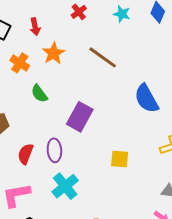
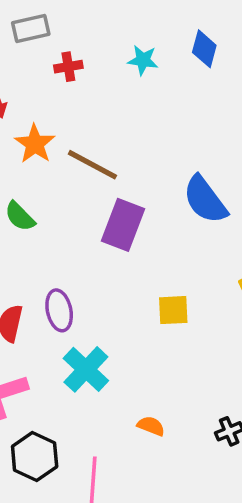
red cross: (79, 12) -> (68, 67), turned 35
brown line: (103, 57) -> (92, 165), moved
purple rectangle: (80, 117) -> (123, 225), moved

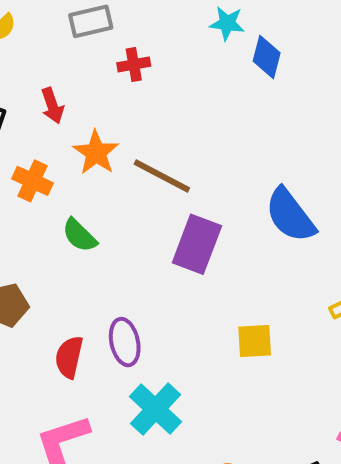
blue diamond: (204, 49) -> (267, 57), moved
cyan star: (143, 60) -> (227, 23), moved

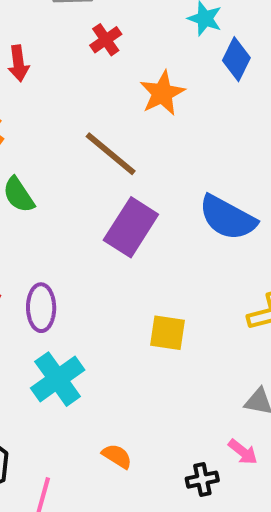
red cross: (134, 64) -> (106, 40), turned -36
orange star: (96, 153) -> (162, 93), moved
blue semicircle: (290, 215) -> (227, 218), turned -36

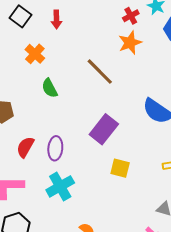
red cross: (106, 40) -> (131, 16), moved
purple rectangle: (131, 227) -> (104, 129), moved

